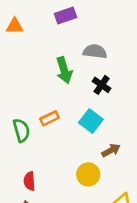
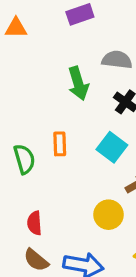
orange rectangle: (49, 118) -> (60, 144), turned -66

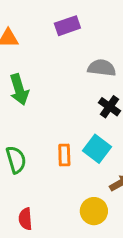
green arrow: (78, 83) -> (19, 90), moved
orange rectangle: (60, 144) -> (64, 155), moved

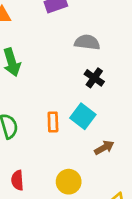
yellow circle: (94, 211) -> (69, 182), moved

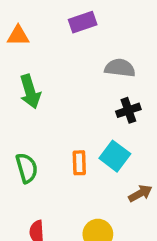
black cross: (94, 78) -> (128, 110), turned 36

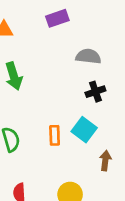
brown arrow: (140, 193) -> (105, 161), turned -54

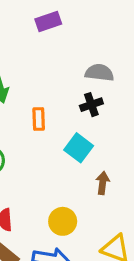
gray semicircle: (88, 56) -> (99, 73), moved
orange rectangle: (55, 135) -> (39, 119), moved

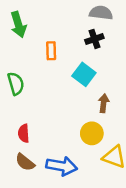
yellow circle: (63, 221) -> (92, 133), moved

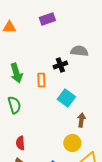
green arrow: (18, 25) -> (16, 73), moved
black cross: (94, 39) -> (60, 65), moved

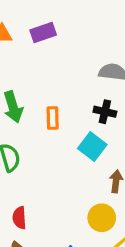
purple rectangle: (47, 19) -> (43, 32), moved
black cross: (60, 65) -> (105, 112), moved, turned 32

